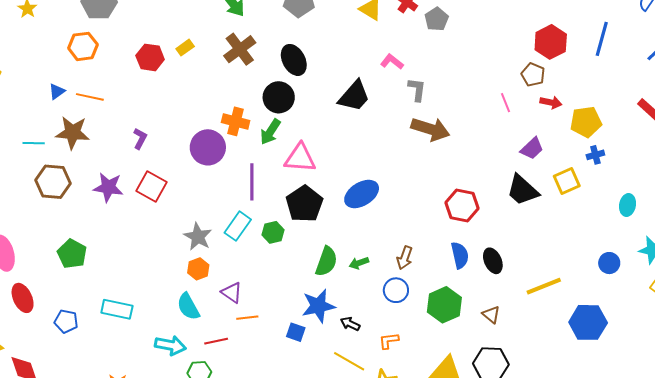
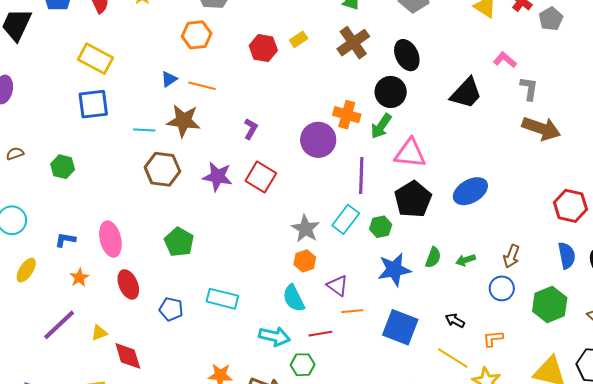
green semicircle: (326, 261) -> (433, 257), size x0.7
blue star: (318, 306) -> (394, 270), moved
blue square: (296, 332) -> (400, 327), size x1.8

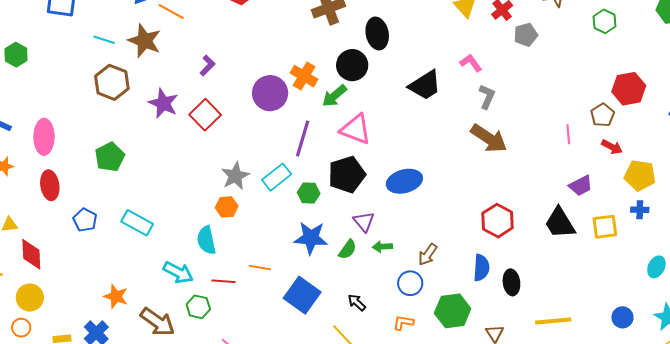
green semicircle: (433, 257) -> (348, 249), moved
purple triangle: (338, 286) -> (364, 222), moved
orange L-shape: (493, 339) -> (403, 323), moved

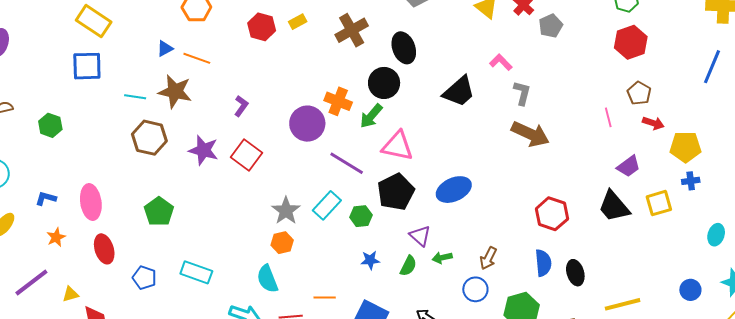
red hexagon: (629, 89) -> (631, 42), moved
purple line: (303, 139) -> (347, 163), turned -66
blue star: (311, 238) -> (370, 260), size x0.6

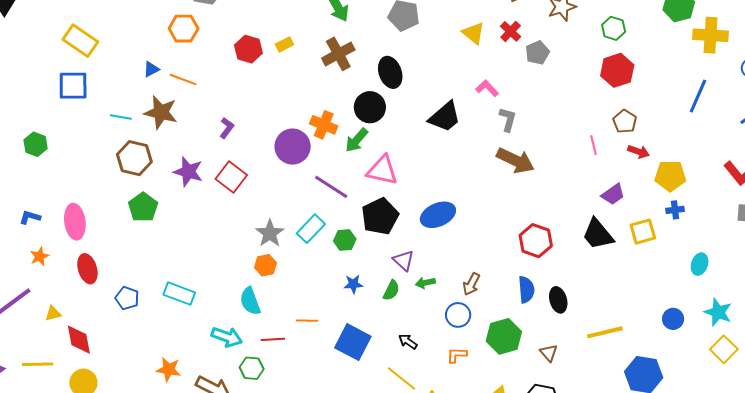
green pentagon: (159, 212) -> (143, 207), moved

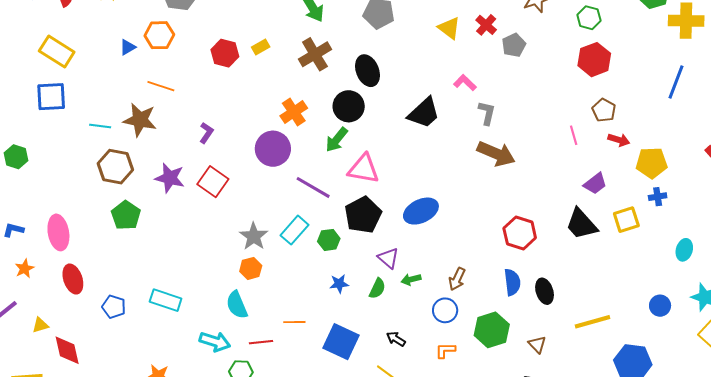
blue triangle: (151, 69) -> (128, 47), moved
orange cross: (324, 125) -> (294, 112), moved, turned 36

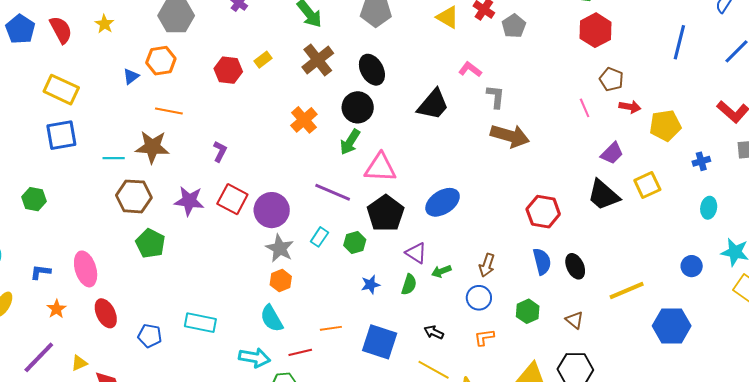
purple circle: (273, 149) -> (272, 210), moved
blue cross: (658, 197) -> (701, 161), moved
cyan rectangle: (294, 230) -> (319, 237), size x0.7
green hexagon: (492, 330) -> (528, 311), size x0.7

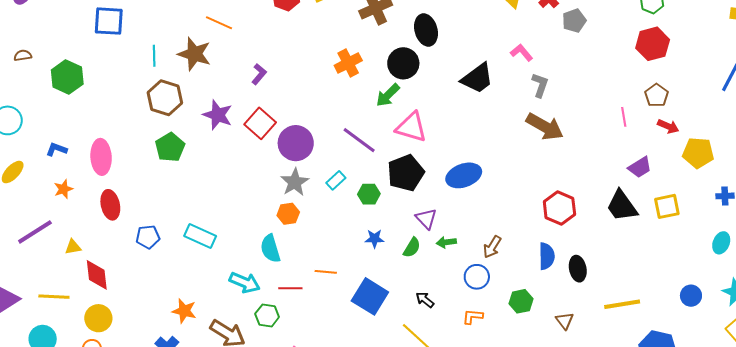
cyan line: (114, 158) -> (154, 56), turned 75
green hexagon: (34, 199) -> (67, 77), size x1.4
blue pentagon: (150, 336) -> (148, 237), turned -30

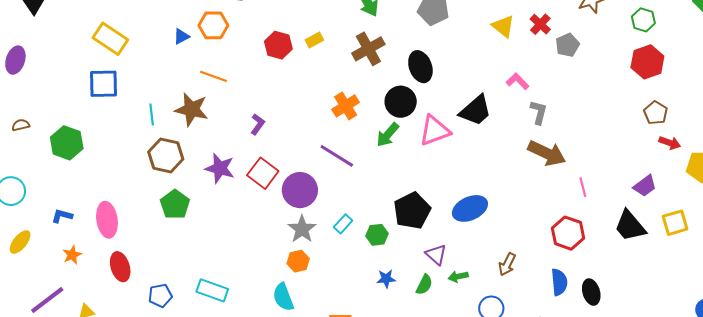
pink line: (624, 117) -> (583, 187), moved
pink triangle: (411, 127) -> (435, 131), moved, turned -32
purple line: (359, 140) -> (337, 156), moved
brown arrow: (492, 247) -> (507, 264), moved

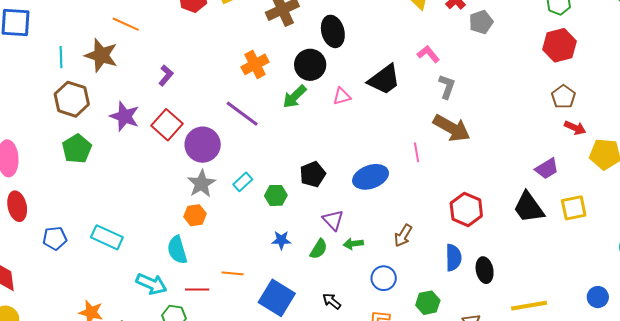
pink triangle: (435, 131) -> (342, 96), size x0.6
pink line: (583, 187) -> (417, 152), moved
black pentagon: (412, 211) -> (313, 174), size x0.7

